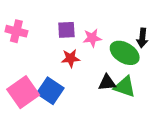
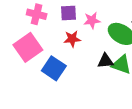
pink cross: (16, 31) -> (37, 14), moved
pink square: (23, 92) -> (28, 47), moved

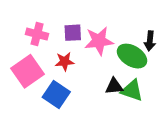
pink star: (92, 20) -> (99, 41), size x1.5
red star: (72, 39) -> (65, 62), moved

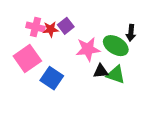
purple square: (73, 33) -> (66, 26), turned -35
pink star: (99, 41) -> (88, 49), moved
red star: (65, 62) -> (51, 29), moved

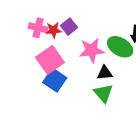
pink square: (27, 58) -> (50, 60), moved
green triangle: (116, 75) -> (103, 93), moved, turned 30

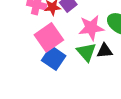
green triangle: (103, 93) -> (86, 52), moved

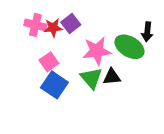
pink square: (49, 37) -> (49, 62), size x0.6

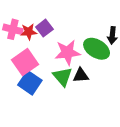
pink square: (49, 62) -> (25, 62), size x1.5

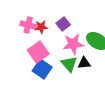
purple square: (44, 28) -> (63, 24), moved

